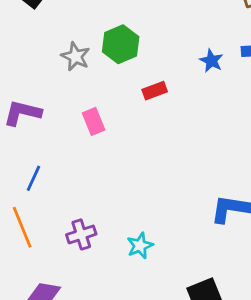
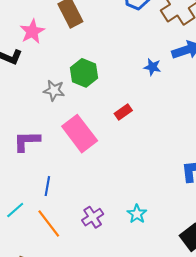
red rectangle: (155, 91) -> (123, 112), moved
pink rectangle: (94, 121) -> (80, 134), size x1.8

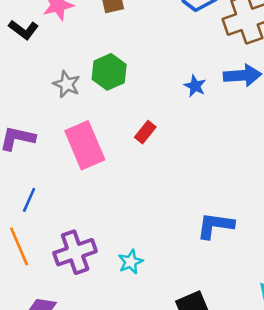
red rectangle: (123, 112) -> (145, 132), turned -30
purple cross: (93, 217) -> (75, 252), size x1.5

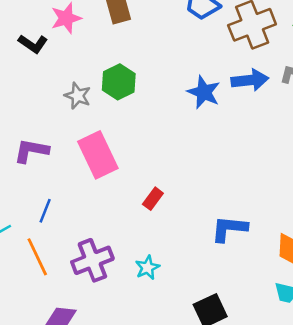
blue star: (195, 86) -> (204, 92), size x1.5
red rectangle: (145, 132) -> (153, 199), moved

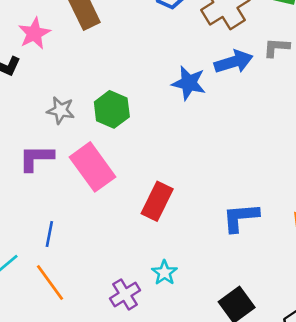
green hexagon: (119, 82) -> (112, 109), moved
purple L-shape: (31, 151) -> (36, 158), moved
red rectangle: (153, 199) -> (157, 201), size x1.6
purple cross: (92, 260) -> (125, 294), moved, size x0.7

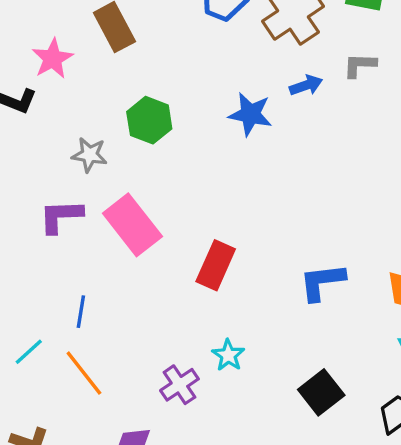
blue arrow: (234, 62) -> (306, 85), size x0.7
green hexagon: (112, 109) -> (149, 120), moved

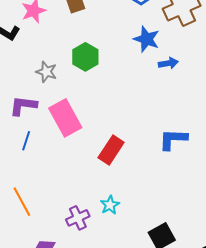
blue arrow: (306, 85) -> (168, 63), moved
blue star: (250, 114) -> (146, 39), moved
blue L-shape: (322, 282) -> (173, 139), moved
blue line: (81, 312) -> (26, 141), moved

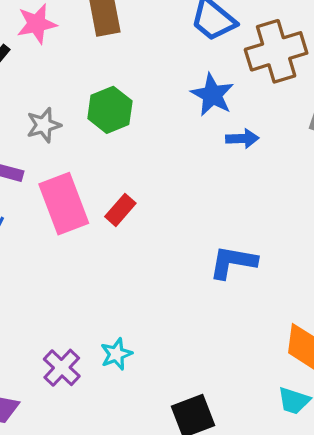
gray star: (46, 72) -> (44, 125), turned 30
red rectangle: (111, 150) -> (120, 210), moved, size x0.7
purple cross: (78, 218) -> (62, 368), turned -30

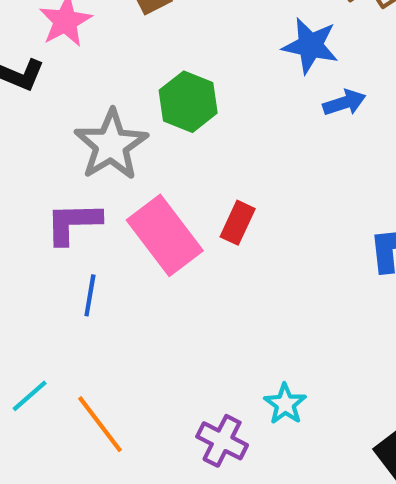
gray star: (44, 125) -> (111, 145), size x1.6
blue arrow: (242, 139) -> (344, 103), moved

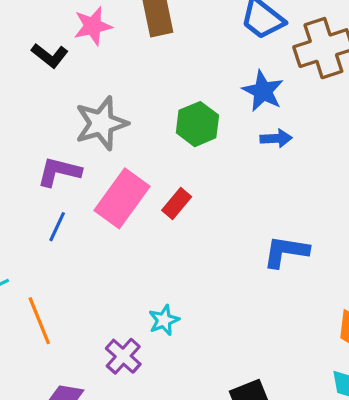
green hexagon: (188, 102) -> (197, 124), moved
pink rectangle: (165, 235) -> (122, 198), turned 58
cyan star: (285, 404) -> (164, 320), moved

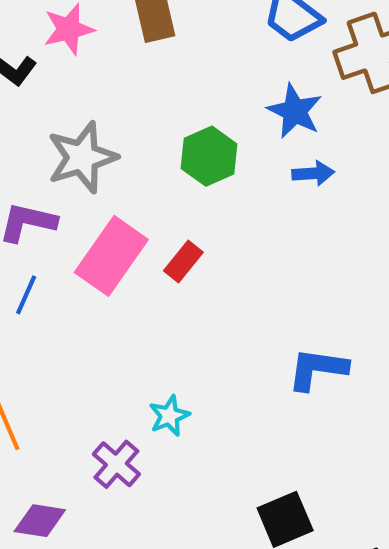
blue L-shape: (286, 252) -> (317, 369), moved

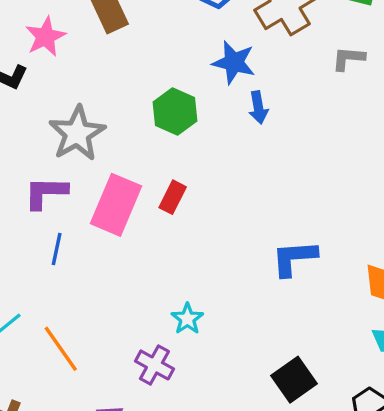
blue arrow: (313, 173) -> (258, 107), turned 96

